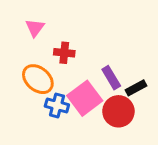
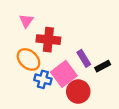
red cross: (64, 53) -> (48, 40), size x1.5
red circle: (118, 111) -> (78, 92), moved

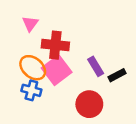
pink square: (64, 74) -> (57, 70), moved
blue cross: (43, 79) -> (31, 90), moved

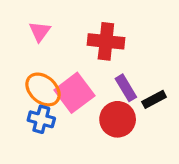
red cross: (55, 45) -> (106, 41), moved
red circle: (89, 104) -> (118, 119), moved

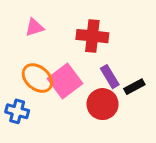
pink triangle: (40, 31) -> (34, 27), turned 36
blue cross: (41, 119) -> (17, 111), moved

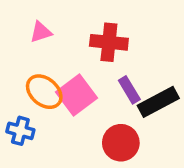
black rectangle: (134, 87) -> (158, 102), size x1.6
red circle: (103, 104) -> (121, 143), moved

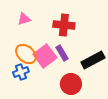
purple rectangle: (129, 90) -> (62, 53), moved
blue cross: (20, 131) -> (21, 72), moved, turned -35

